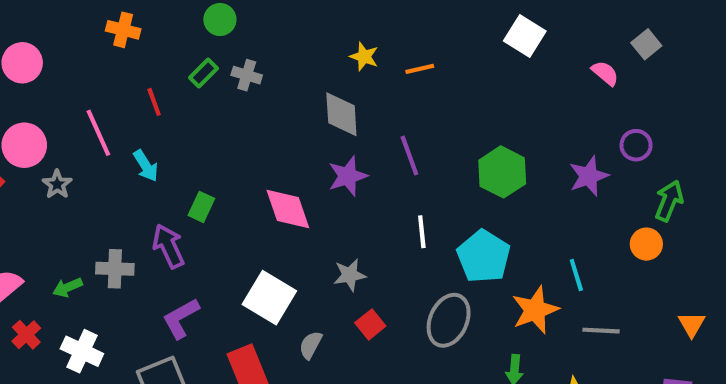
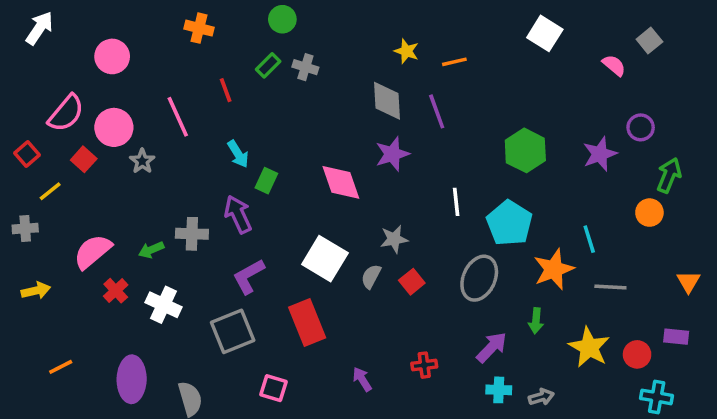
purple line: (409, 155) -> (437, 111), moved
cyan arrow: (146, 166) -> (238, 154), moved
gray semicircle: (311, 345) -> (371, 276), moved

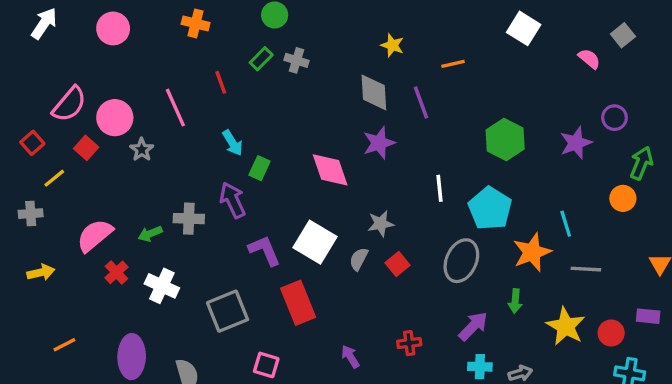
pink circle: (112, 56) -> (113, 28), moved
orange line: (454, 62) -> (453, 64), moved
purple L-shape: (249, 276) -> (265, 251), moved, turned 96

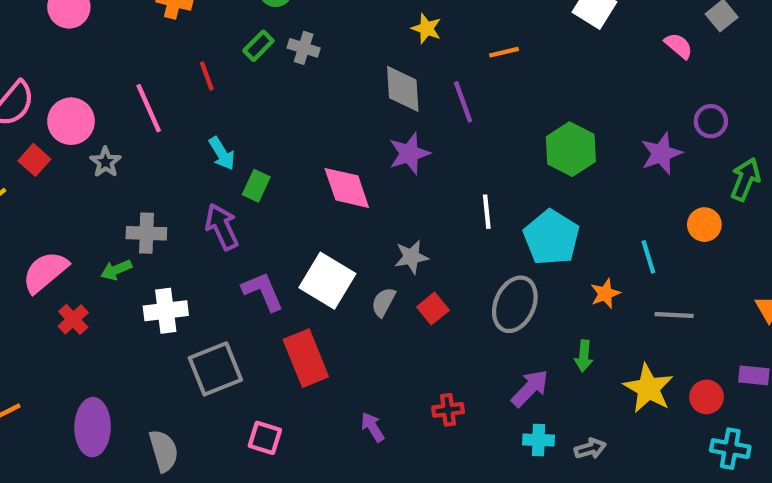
orange circle: (623, 198) -> (704, 225), moved
gray cross: (189, 219) -> (146, 233), moved
orange star: (532, 252) -> (605, 294), size x0.6
white cross: (162, 286) -> (166, 311), moved, turned -32

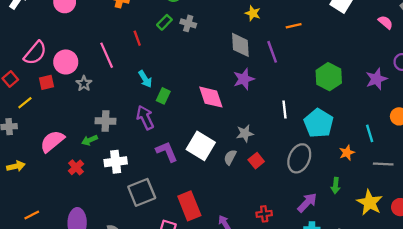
red square: (34, 160) -> (46, 82), turned 35
red cross: (73, 319) -> (76, 167), moved
red rectangle: (306, 358) -> (189, 206), moved

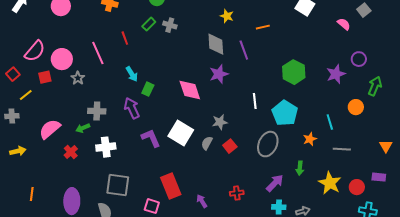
gray square: (142, 192) -> (118, 185), moved, turned 30
orange line: (32, 215) -> (32, 194), turned -56

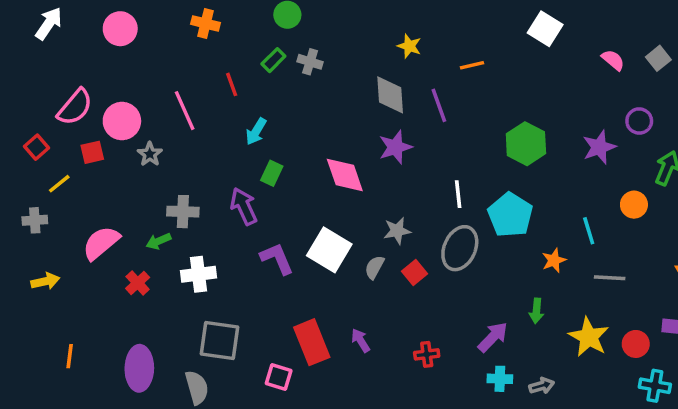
gray square: (364, 10) -> (658, 58), moved
cyan arrow: (132, 74) -> (256, 131), moved, turned 63
gray ellipse: (268, 144) -> (460, 248), moved
purple arrow: (202, 201) -> (361, 340), moved

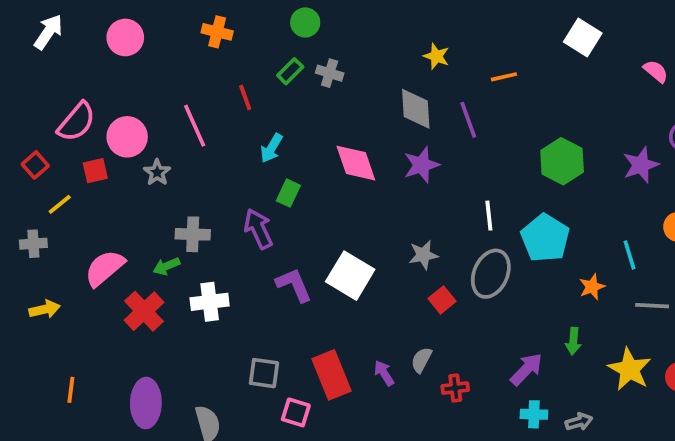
pink diamond: (345, 175) -> (356, 163), moved
gray semicircle: (374, 267) -> (421, 360), moved
red cross: (138, 283) -> (144, 311), size x1.5
gray square: (219, 340) -> (264, 373), moved, size x0.7

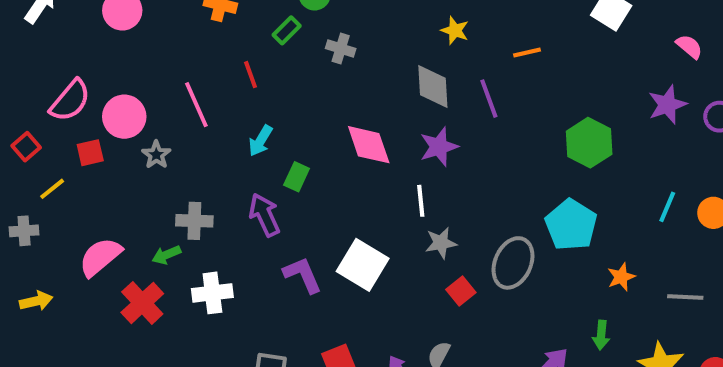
green rectangle: (290, 71) -> (287, 30), moved
cyan arrow: (271, 148) -> (261, 141), moved
purple star: (641, 165) -> (667, 105), moved
white line: (489, 216) -> (421, 201), moved
cyan line: (630, 255) -> (667, 207), moved, turned 40

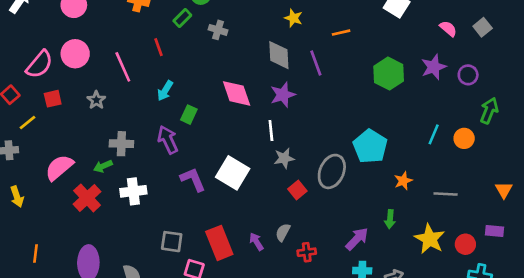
pink circle: (124, 117) -> (75, 54), moved
green hexagon: (589, 143) -> (389, 74), moved
yellow arrow: (36, 301) -> (17, 197), turned 84

